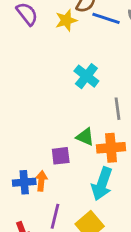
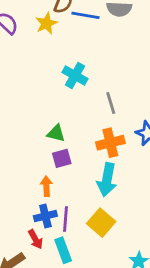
green triangle: (85, 137) -> (56, 133), moved
blue cross: (24, 182) -> (45, 216), moved

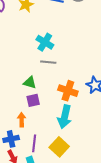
gray line: (111, 103) -> (48, 62), moved, turned -70
orange cross: (110, 143) -> (68, 91), turned 30
blue cross: (45, 216) -> (11, 139), moved

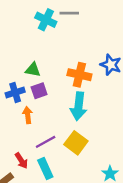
gray line: (48, 62) -> (69, 13), moved
blue cross: (11, 139) -> (15, 93), moved
purple line: (34, 143) -> (46, 142), turned 60

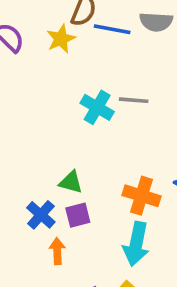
blue cross: (15, 93) -> (41, 215), turned -36

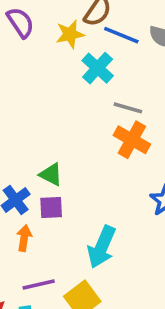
cyan cross: (97, 107) -> (98, 68), moved
orange cross: (141, 196) -> (132, 140), moved

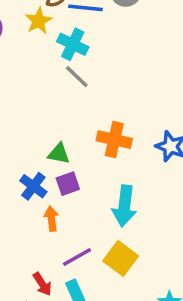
gray line: (128, 108) -> (77, 77), moved, turned 44
orange cross: (132, 140) -> (114, 140), moved

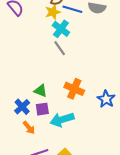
yellow star: (39, 21) -> (53, 12), moved
cyan arrow: (124, 206) -> (62, 120), moved, turned 55
orange arrow: (51, 219) -> (29, 128), turned 136

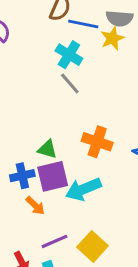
yellow star: (53, 12) -> (112, 38), moved
blue cross: (22, 107) -> (22, 176), turned 35
purple square: (42, 109) -> (53, 176), size x1.5

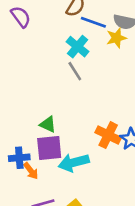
orange cross: (97, 142) -> (108, 135), moved
blue cross: (22, 176) -> (19, 158), moved

